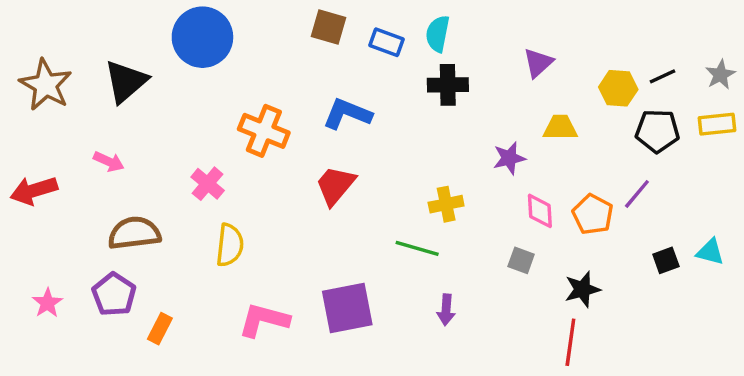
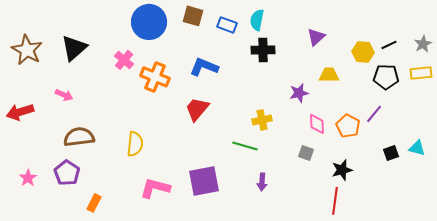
blue circle: (202, 37) -> (149, 22), moved
pink cross: (208, 184) -> (124, 60), moved
orange rectangle: (160, 329) -> (94, 203), moved

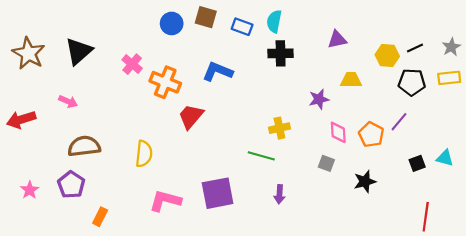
blue circle: (149, 22) -> (172, 23), moved, size x0.6
purple triangle: (316, 37) -> (337, 39), turned 30
red trapezoid: (197, 109) -> (191, 116), moved
red line: (335, 201) -> (426, 217), moved

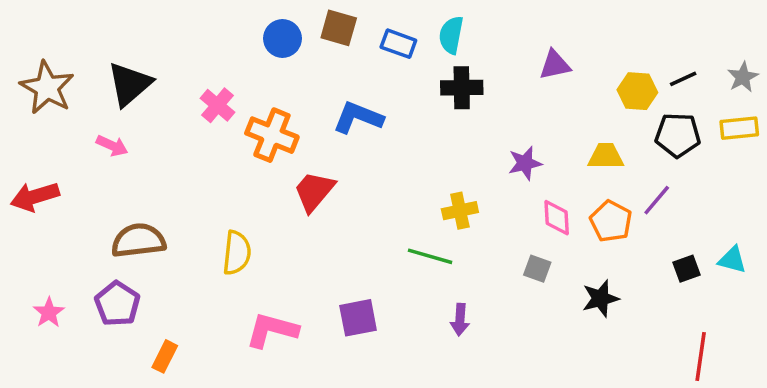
yellow trapezoid: (351, 80) -> (606, 156), moved
pink arrow: (68, 101) -> (112, 146), moved
purple square: (218, 193) -> (358, 318), size x0.7

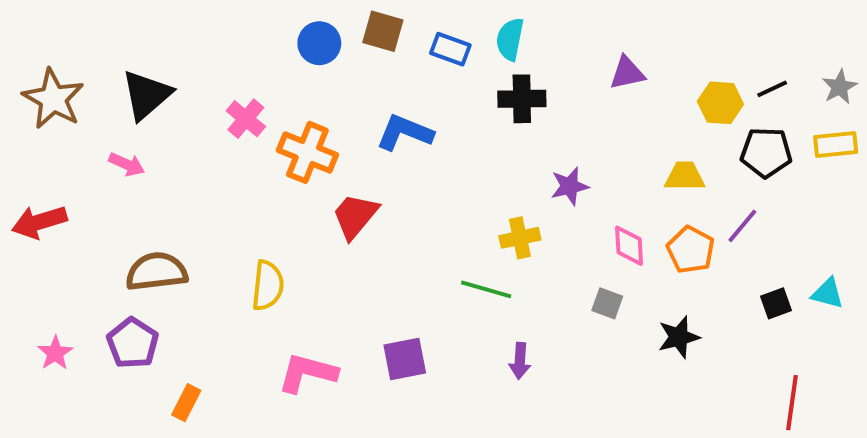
purple star: (525, 163) -> (570, 186), moved

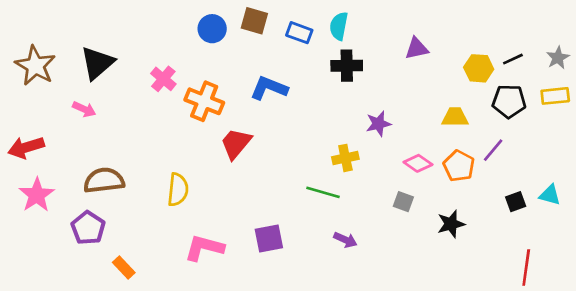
pink diamond: (629, 246) -> (418, 163), turned -52
pink star: (55, 353) -> (37, 195), moved, size x1.5
purple arrow: (520, 361) -> (345, 240), turned -70
orange rectangle: (186, 403) -> (124, 268), turned -70

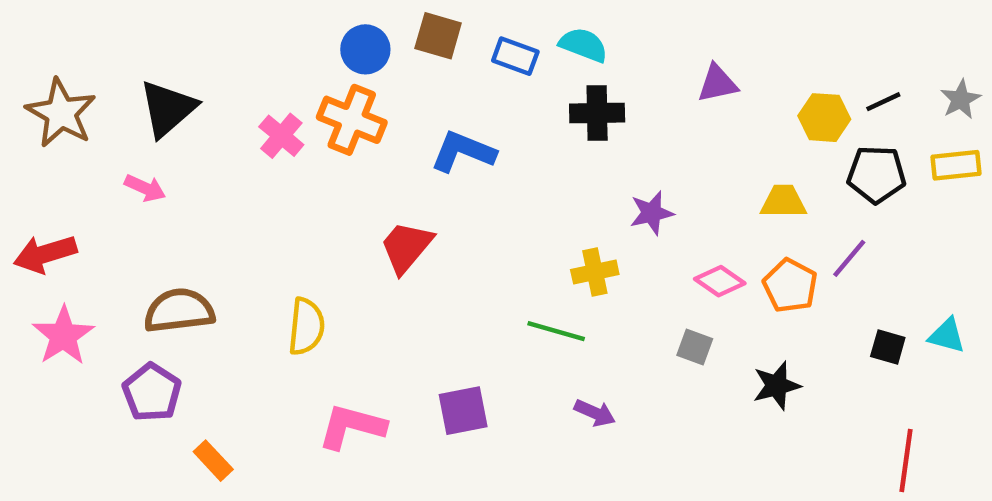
cyan semicircle: (339, 26) -> (583, 45), turned 100
orange cross: (204, 101) -> (352, 120), moved
black square: (516, 202) -> (888, 347), turned 36

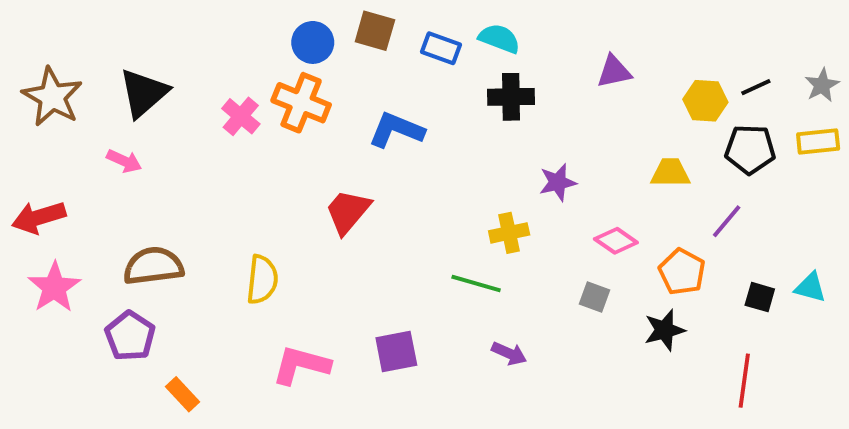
orange pentagon: (790, 286) -> (682, 272), moved
red line: (906, 461) -> (744, 381), moved

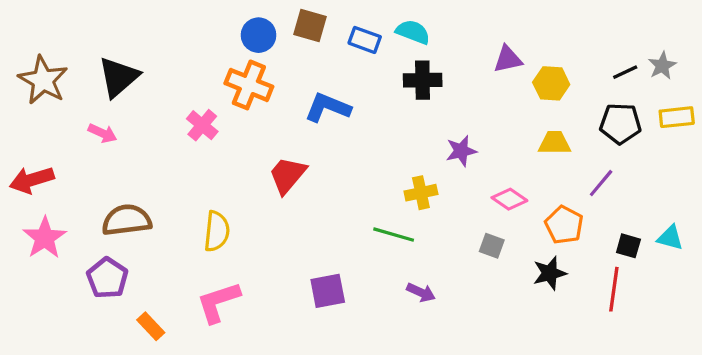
gray star: (822, 85) -> (662, 66), moved
yellow hexagon: (705, 101) -> (551, 83), moved
pink cross: (241, 116) -> (202, 125), moved
pink L-shape: (301, 365) -> (218, 302), moved, turned -33
red line: (744, 381) -> (614, 289), moved

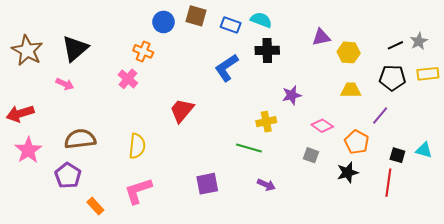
orange cross: (249, 85) -> (143, 51), moved, size x0.7
blue L-shape: (328, 107) -> (227, 68), moved, turned -56

